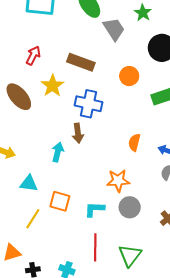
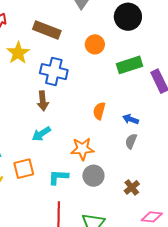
cyan arrow: (58, 152) -> (41, 134), moved, turned -138
orange square: (60, 201) -> (24, 169), turned -30

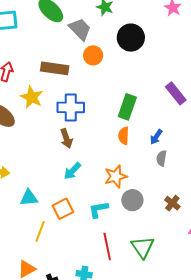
orange circle: (95, 44) -> (93, 55), moved
green rectangle: (129, 65) -> (127, 107), moved, turned -40
blue arrow: (131, 119) -> (156, 137), turned -63

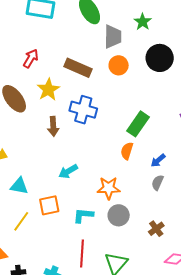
gray trapezoid: (80, 29) -> (113, 37), turned 30
brown arrow: (66, 138) -> (53, 126), moved

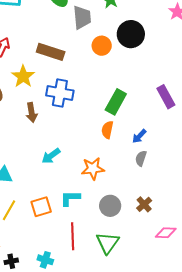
orange circle: (119, 65) -> (102, 46), moved
orange square: (49, 205) -> (41, 207), moved
gray circle: (119, 215) -> (110, 206), moved

